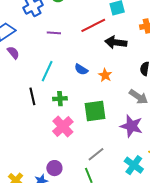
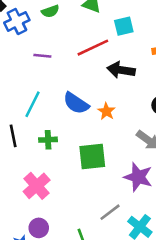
blue semicircle: (81, 69) -> (76, 103), size x1.5
pink cross: (63, 126) -> (37, 186), moved
gray line: (96, 154) -> (110, 212), moved

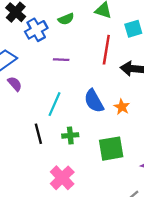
red line: (93, 48) -> (106, 50), turned -52
blue semicircle: (76, 103) -> (94, 101), turned 30

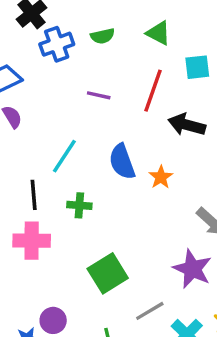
purple line: (61, 60) -> (99, 95), moved
green square: (111, 149) -> (108, 273), moved, turned -32
pink cross: (62, 178) -> (32, 241), moved, turned 35

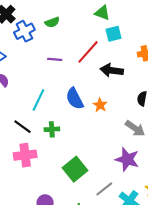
green triangle: (158, 33) -> (102, 13), moved
red line: (153, 91) -> (88, 52), turned 30
black line: (34, 195) -> (23, 127), turned -42

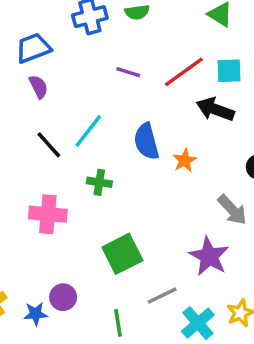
cyan square: (114, 34) -> (229, 71), moved
black line: (23, 127) -> (49, 145), moved

